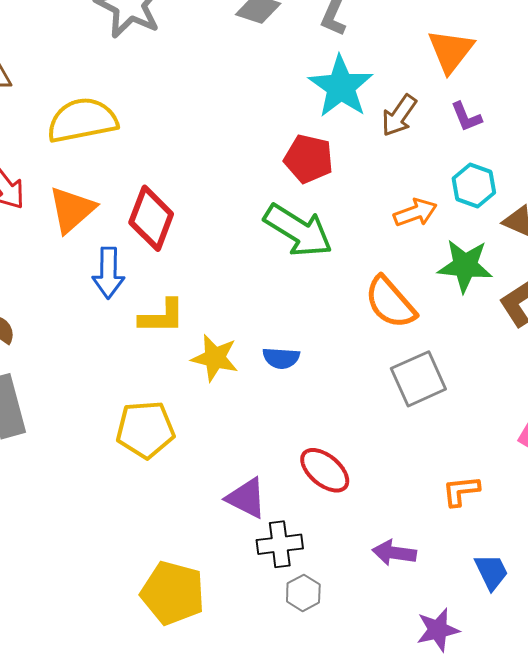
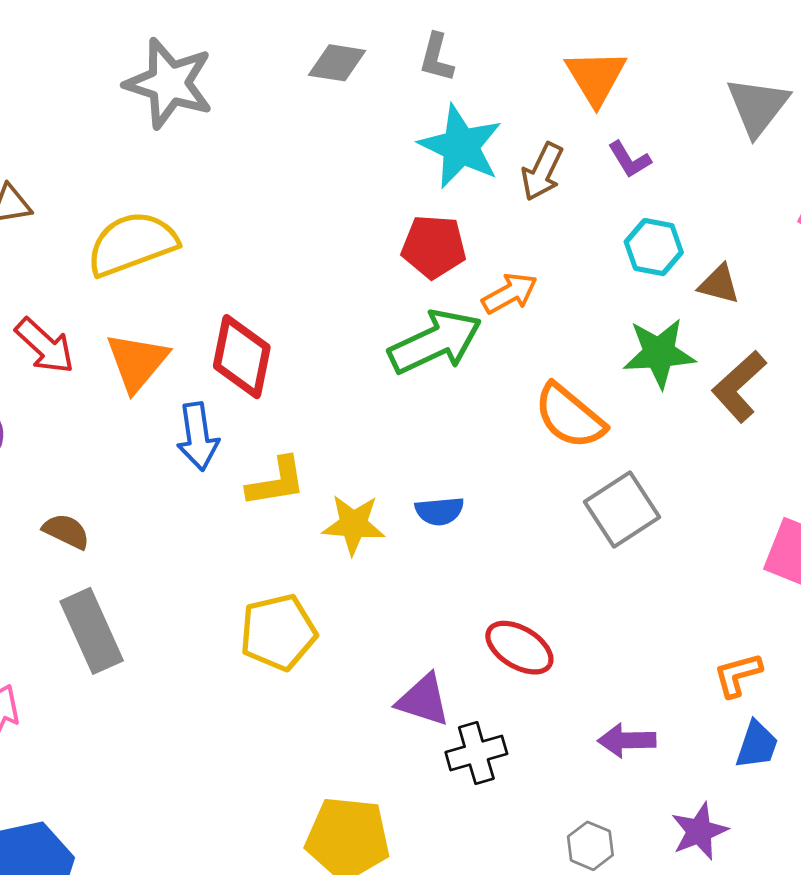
orange arrow: (415, 213) -> (510, 293), moved
green arrow: (298, 230) -> (435, 342), turned -48
orange L-shape: (461, 491) -> (738, 675), moved
blue trapezoid: (491, 572) -> (757, 745), turned 54
gray hexagon: (303, 593) -> (590, 846), moved

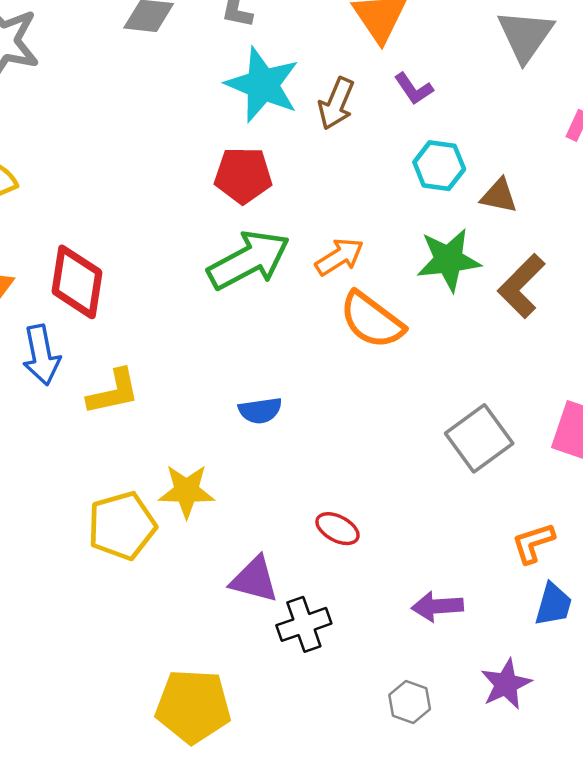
orange arrow: (510, 293) -> (340, 257), moved
gray square: (622, 510) -> (479, 438), moved
yellow star: (353, 525) -> (186, 491), moved
red ellipse: (519, 648) -> (338, 529), size x0.7

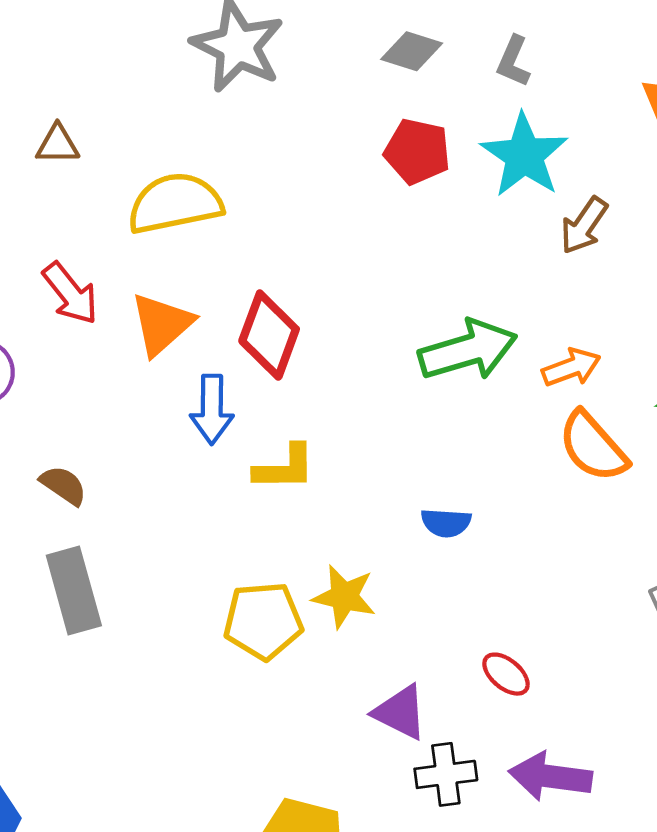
brown arrow: (336, 104) -> (584, 226), moved
red pentagon: (243, 175) -> (417, 151), moved
purple arrow: (437, 606) -> (550, 777), moved, size x1.4

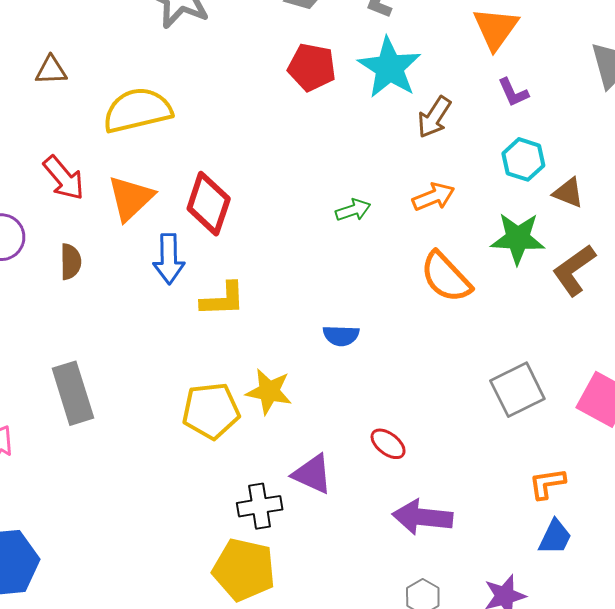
green arrow: (468, 350) -> (353, 210), size x0.5
orange arrow: (571, 367) -> (434, 197), moved
brown semicircle: (63, 485) -> (71, 262), moved, turned 57
black cross: (446, 774) -> (260, 506), moved

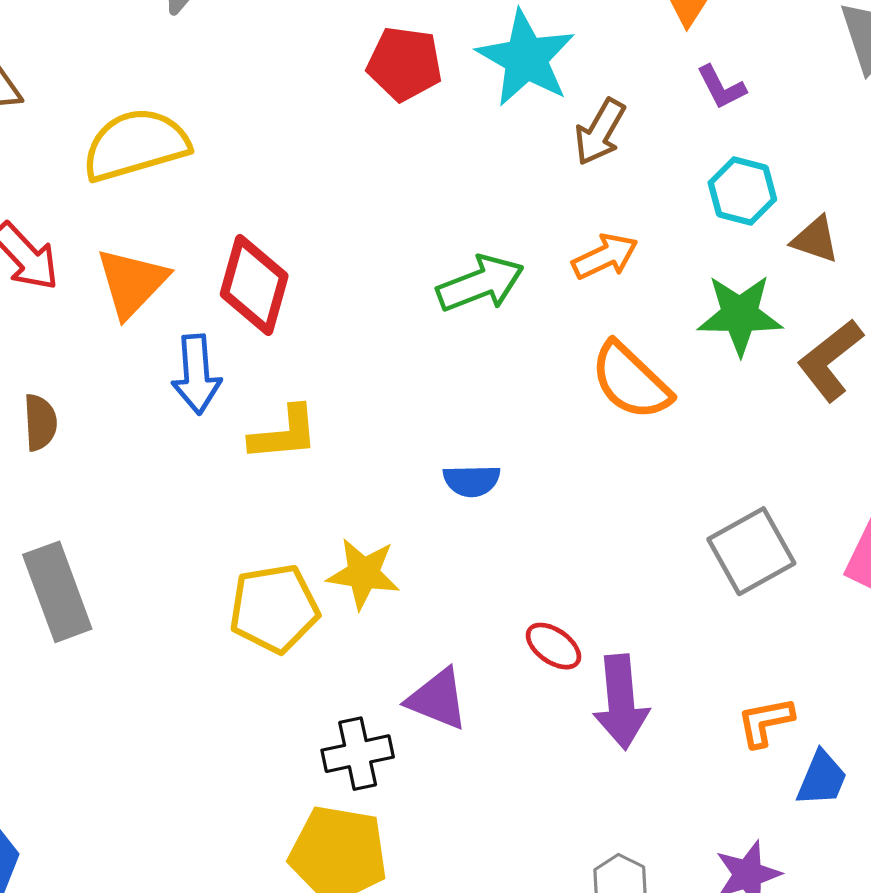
green arrow: (353, 210) -> (480, 284), size x1.6
brown semicircle: (71, 262) -> (40, 422), moved
orange L-shape: (547, 484) -> (765, 722), moved
purple arrow: (423, 517) -> (621, 702), moved, turned -98

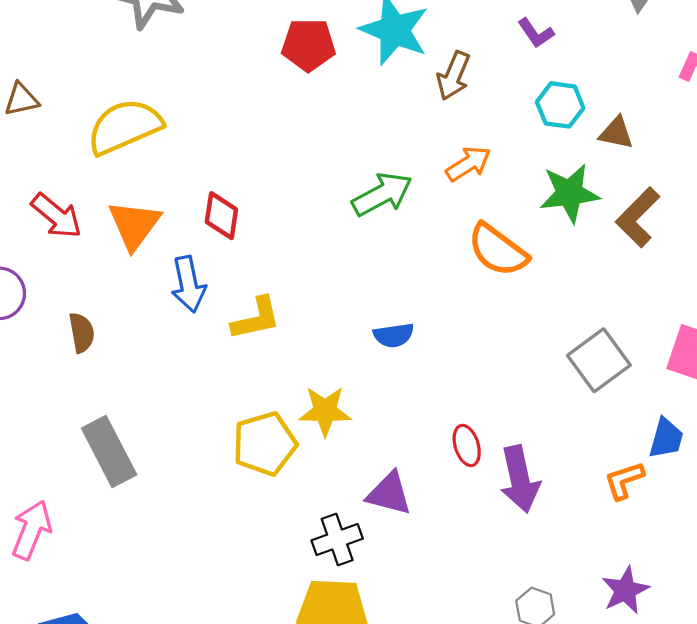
red diamond: (254, 285) -> (221, 216), size x0.7
red ellipse: (553, 646) -> (467, 445), turned 45
blue trapezoid: (822, 778) -> (666, 438), moved

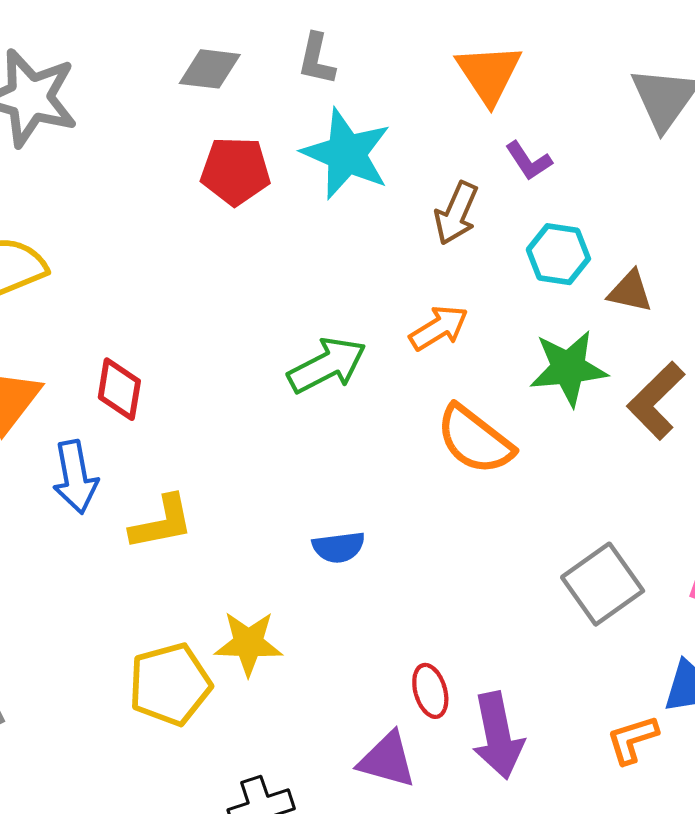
brown arrow: (453, 76) -> (456, 213), moved
purple triangle: (389, 494) -> (387, 760), moved

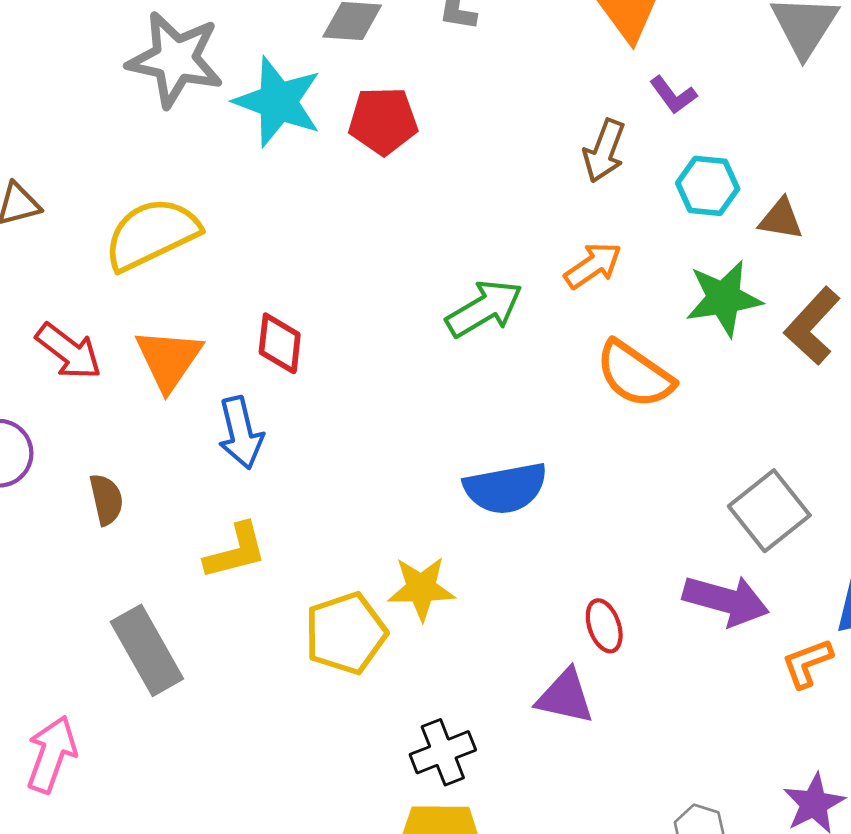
cyan star: (346, 154) -> (278, 102), moved
yellow L-shape: (162, 523) -> (236, 551), moved
blue semicircle: (339, 547) -> (506, 488), size x1.6
purple arrow: (498, 736) -> (726, 600), moved, turned -60

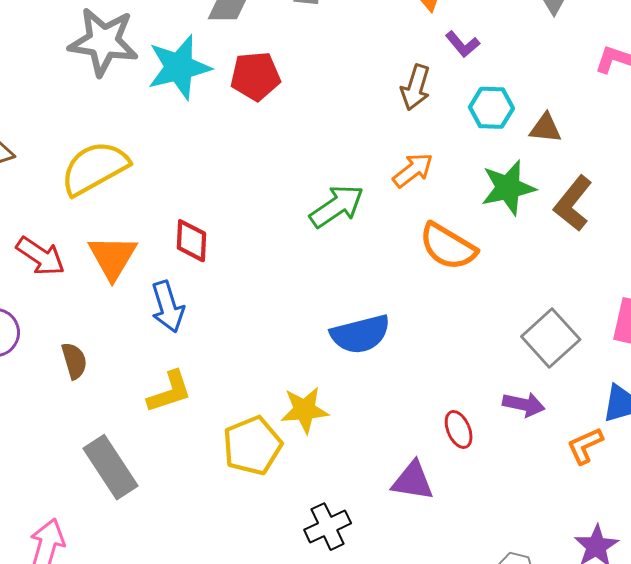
cyan star: (278, 102) -> (179, 67), turned -30
purple arrow: (726, 600) -> (524, 404), size x0.7
red ellipse: (604, 626) -> (459, 429), moved

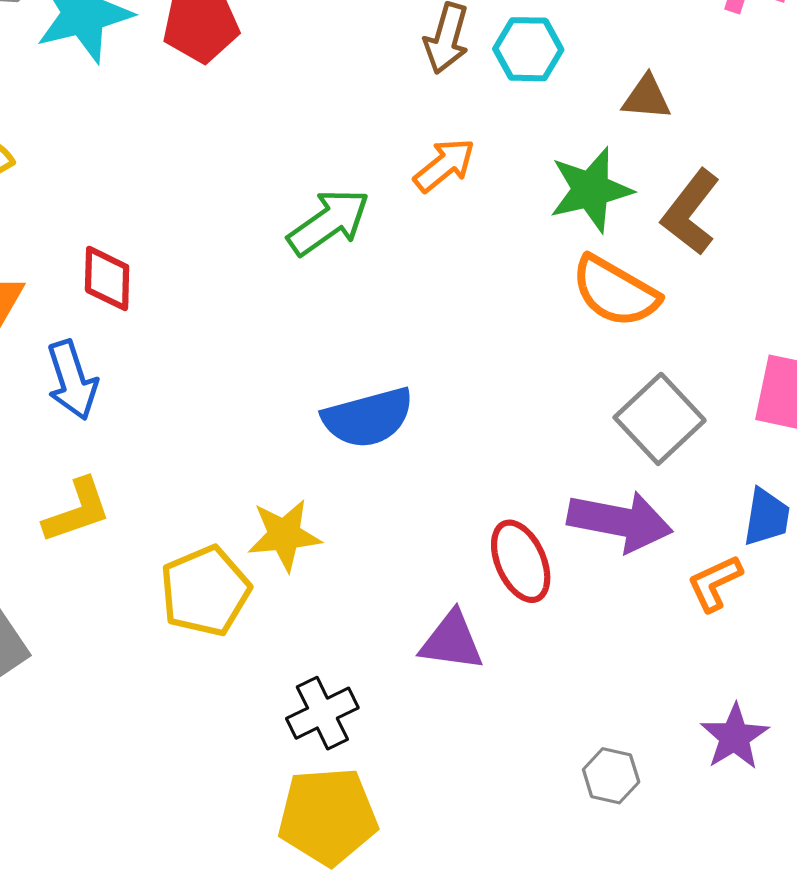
cyan hexagon: (491, 108) -> (528, 49), moved
orange semicircle: (448, 246) -> (615, 292), moved
purple arrow: (524, 404) -> (620, 521), size x1.6
red ellipse: (459, 429) -> (521, 561), size x1.4

